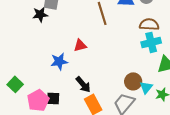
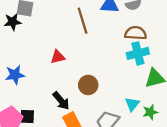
blue star: (59, 61) -> (15, 75), moved
brown circle: (133, 81) -> (88, 85), moved

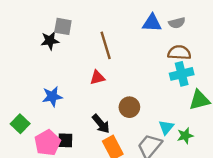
brown line: (83, 21) -> (106, 45), moved
cyan triangle: (132, 104) -> (166, 127), moved
green star: (150, 112) -> (185, 136), moved

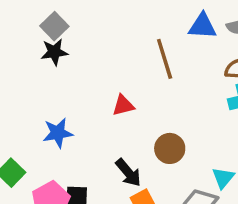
gray square: (63, 26) -> (54, 26), moved, turned 36
brown line: (106, 45) -> (165, 59), moved

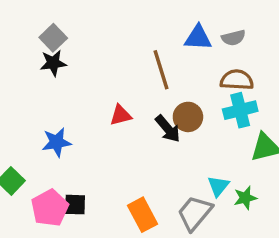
brown circle: (170, 148) -> (188, 117), moved
black arrow: (128, 173) -> (168, 129), moved

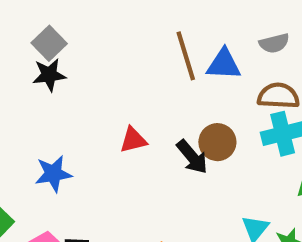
blue triangle: (198, 38) -> (224, 64), moved
brown line: (161, 70) -> (186, 56), moved

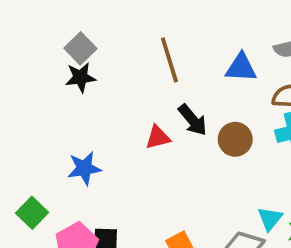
brown line: (186, 56) -> (169, 60), moved
black arrow: (192, 157) -> (193, 120), moved

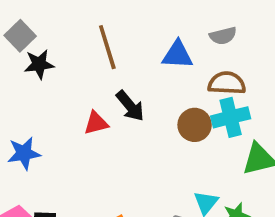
black star: (80, 77) -> (39, 64), moved
brown circle: (235, 139) -> (195, 125), moved

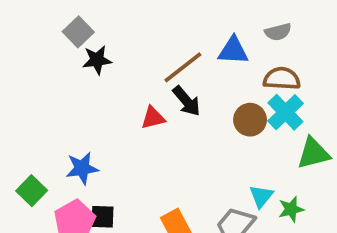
brown line: (107, 47) -> (183, 67), moved, turned 69
cyan cross: (231, 117) -> (285, 112), turned -30
blue star: (24, 153) -> (82, 168), moved

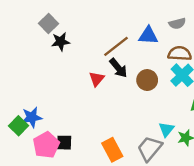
red triangle: (153, 118) -> (97, 79), turned -35
brown circle: (250, 120) -> (147, 80), moved
blue star: (82, 168) -> (32, 117), moved

